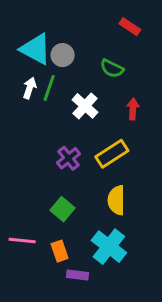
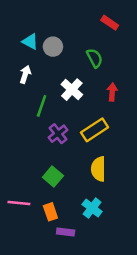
cyan triangle: (36, 49) -> (30, 42), size x0.6
green semicircle: (112, 69) -> (95, 58), turned -144
green line: (49, 88) -> (42, 106), moved
cyan cross: (109, 247) -> (92, 208), size x0.7

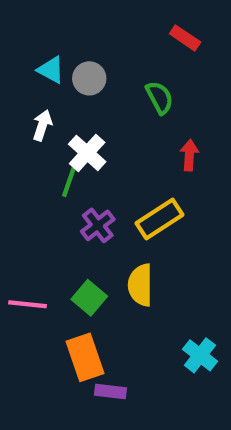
white cross: (72, 90) -> (87, 153), moved
yellow semicircle: (98, 169) -> (140, 285), moved
pink line: (19, 203) -> (27, 304), moved
cyan cross: (92, 208) -> (200, 355), moved
orange rectangle: (50, 212) -> (85, 357), size x1.5

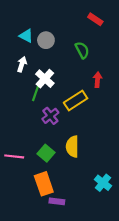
yellow rectangle: (160, 219) -> (76, 100), moved

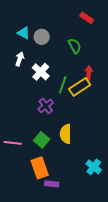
green line: (36, 92) -> (63, 85), moved
yellow rectangle: (76, 100) -> (80, 87), moved

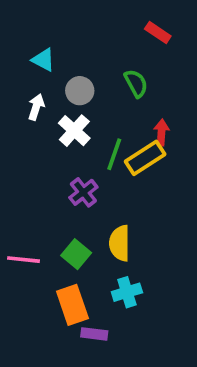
gray circle: (42, 37) -> (80, 91), moved
cyan cross: (94, 167) -> (127, 292), moved, turned 35

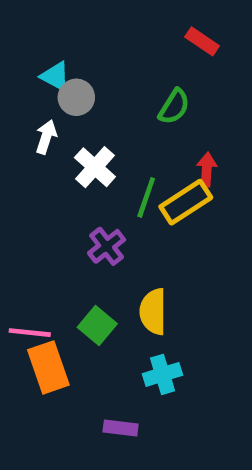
green semicircle: (136, 83) -> (174, 107), turned 60
gray circle: (80, 91) -> (76, 97), moved
orange rectangle: (72, 305) -> (48, 367), moved

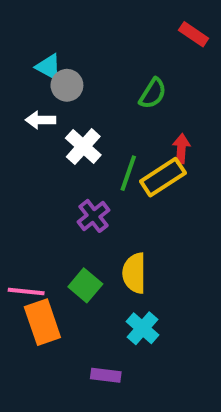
red rectangle: (202, 41) -> (194, 34), moved
white arrow: (46, 137) -> (40, 120), turned -108
cyan cross: (162, 374) -> (142, 328), turned -32

